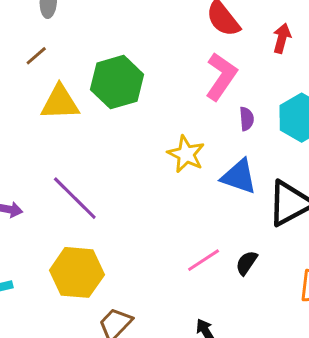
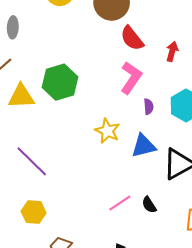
blue triangle: (239, 177) -> (143, 146), turned -32
black semicircle: (247, 263) -> (149, 205), turned -66
yellow hexagon: (77, 272) -> (34, 212), size x0.7

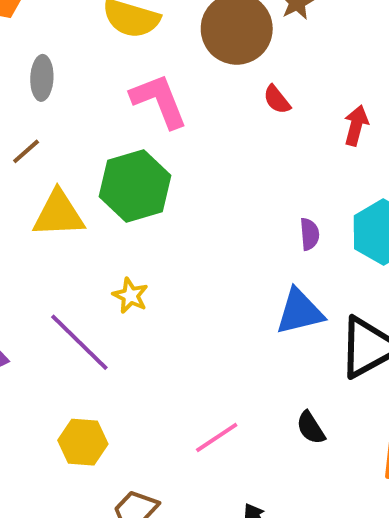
red semicircle: (132, 38) -> (277, 100), size x0.6
pink L-shape: (131, 78) -> (159, 101), moved, turned -56
yellow star: (107, 131) -> (130, 296), moved, size x0.7
pink line: (120, 203) -> (217, 437), moved

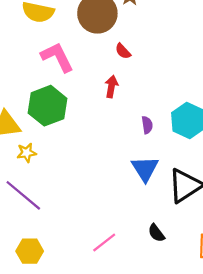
red arrow: (356, 125) -> (111, 87), moved
yellow star: (130, 296) -> (27, 153), moved, turned -30
blue triangle: (300, 312) -> (145, 169), turned -44

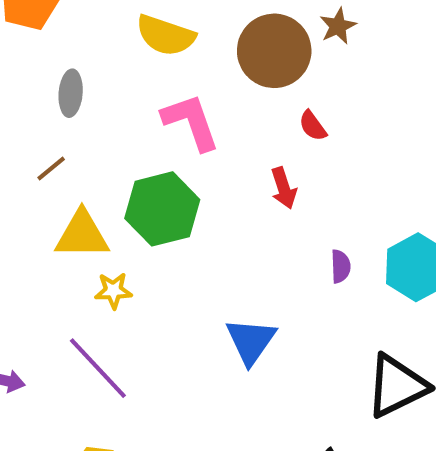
red arrow: (111, 87) -> (284, 188), turned 145
blue triangle: (145, 169) -> (251, 341), moved

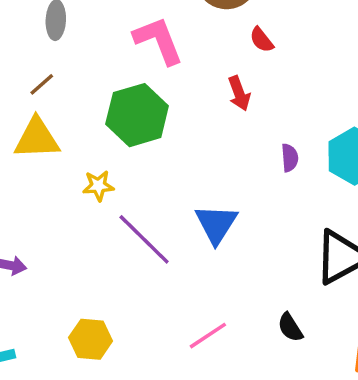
yellow triangle: (82, 235) -> (37, 138), moved
purple line: (98, 368) -> (144, 239), moved

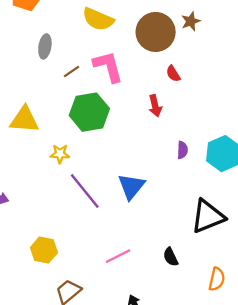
brown line: (42, 84) -> (72, 71), moved

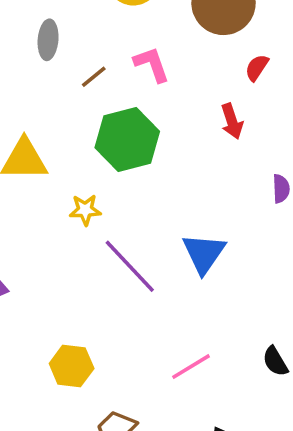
pink L-shape: (108, 67) -> (152, 64), size x0.7
red semicircle: (173, 74) -> (257, 68), turned 70

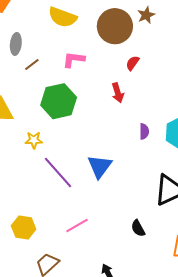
pink L-shape: (152, 64) -> (74, 59), turned -65
brown line: (94, 77) -> (32, 65), moved
pink line: (191, 367) -> (77, 226), moved

